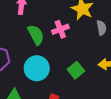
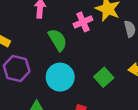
pink cross: (60, 29) -> (83, 22), moved

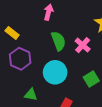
pink cross: (83, 22) -> (83, 45), moved, turned -35

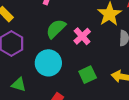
green semicircle: (58, 41) -> (56, 29), turned -120

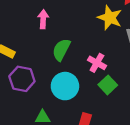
pink cross: (82, 36) -> (97, 63), moved

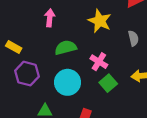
yellow star: (110, 18) -> (100, 21), moved
green semicircle: (61, 50) -> (66, 48), turned 45

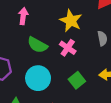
green semicircle: (66, 48) -> (37, 45), turned -138
pink cross: (99, 62) -> (68, 48), moved

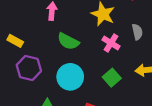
pink cross: (68, 48) -> (111, 43), moved

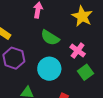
pink cross: (111, 43) -> (78, 51), moved

